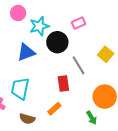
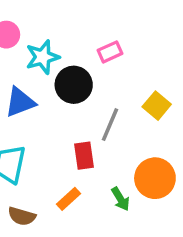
gray line: (79, 65) -> (110, 125), turned 54
green arrow: (92, 118) -> (120, 199), moved

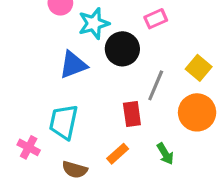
orange circle: (155, 178) -> (197, 112), moved

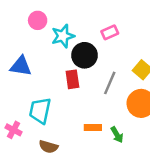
blue triangle: (73, 65) -> (21, 66), moved, turned 30
red rectangle: (132, 114) -> (72, 79), moved
orange rectangle: (118, 154) -> (93, 127), moved, turned 42

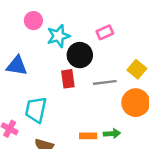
gray line: (110, 83) -> (105, 82), turned 60
orange rectangle: (93, 127) -> (88, 136), moved
green arrow: (117, 135) -> (112, 134), turned -63

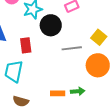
red rectangle: (68, 79) -> (26, 45), moved

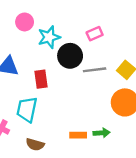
gray line: (72, 48) -> (95, 70), moved

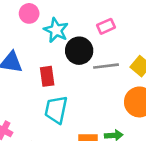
cyan star: (49, 37) -> (56, 30), turned -30
cyan trapezoid: (27, 109) -> (56, 110), moved

